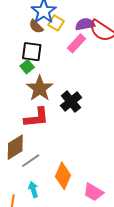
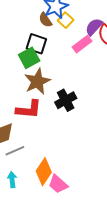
purple semicircle: (85, 24) -> (94, 27), turned -48
green square: (27, 67) -> (29, 58), size x1.5
pink trapezoid: (93, 192) -> (58, 184), moved

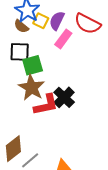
purple semicircle: (94, 27) -> (57, 21), moved
green square: (29, 58) -> (33, 65), moved, turned 30
red L-shape: (29, 109) -> (46, 105), moved

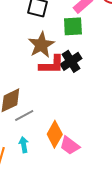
green square: (33, 65) -> (73, 26), moved

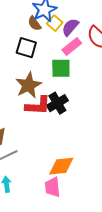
orange diamond: (55, 134) -> (61, 166), moved, turned 52
pink trapezoid: (70, 146) -> (53, 187), turned 45

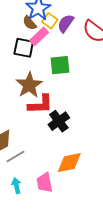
pink rectangle: (72, 46) -> (39, 36), moved
black cross: (57, 103) -> (59, 121), moved
pink trapezoid: (53, 187) -> (44, 183), moved

